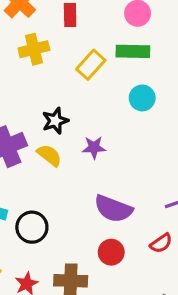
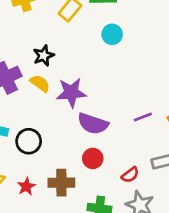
purple star: (94, 147) -> (71, 93), moved, size x1.6
red semicircle: (161, 243) -> (130, 175), moved

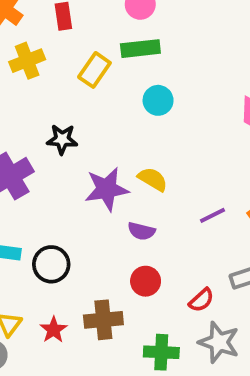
black star: (44, 56) -> (62, 139), turned 30
yellow semicircle: (40, 83) -> (153, 179), moved
purple semicircle: (93, 124) -> (141, 231), size x0.6

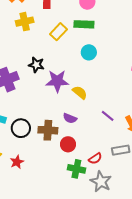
purple star: (107, 189) -> (57, 81), moved
purple line: (212, 215) -> (108, 116), turned 56
brown cross: (103, 320) -> (48, 130), moved
green cross: (161, 352) -> (76, 169), moved

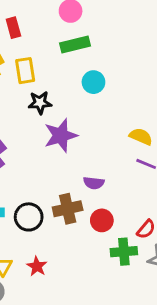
yellow rectangle: (59, 32) -> (25, 71), moved, turned -36
black star: (36, 65) -> (40, 103), moved
yellow semicircle: (80, 92) -> (141, 136), moved

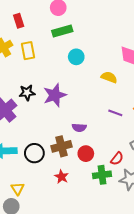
black star: (40, 103) -> (27, 93), moved
yellow semicircle: (141, 136) -> (109, 77), moved
red star: (37, 266) -> (62, 177), moved

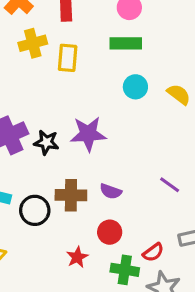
yellow semicircle: (109, 77) -> (179, 94), moved
black star: (27, 93) -> (46, 142), moved
brown cross: (61, 146) -> (71, 195), moved
red star: (62, 177) -> (77, 257), moved

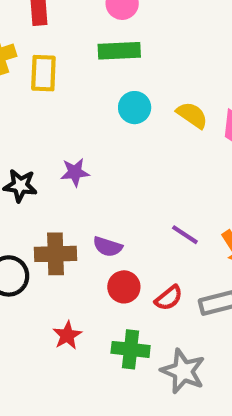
purple star: (88, 134) -> (75, 172), size x0.6
red circle: (110, 232) -> (124, 287), moved
red semicircle: (153, 252) -> (169, 298), moved

